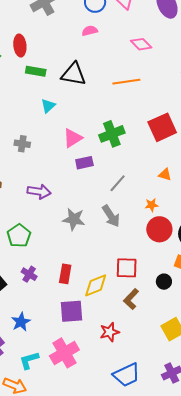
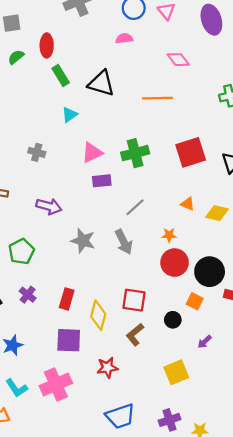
green rectangle: (36, 71) -> (61, 75), turned 42
yellow diamond: (96, 285) -> (98, 315), turned -60
cyan L-shape: (29, 360) -> (17, 388), turned -115

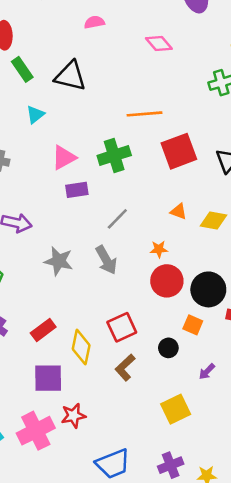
orange line: (157, 98) -> (144, 114), moved
red rectangle: (67, 299) -> (43, 330), turned 40
red square: (134, 300) -> (122, 327), turned -30
red star: (107, 368) -> (73, 416), moved

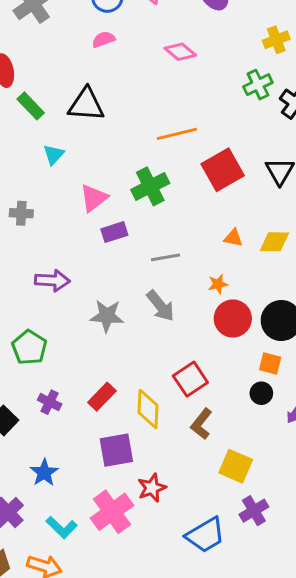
gray line: (117, 219) -> (165, 257), turned 45
black circle: (168, 348) -> (261, 393), moved
yellow square: (176, 409) -> (236, 466), moved, turned -32
purple cross: (171, 465) -> (254, 511), moved

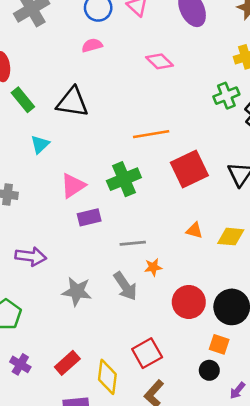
orange star: (218, 284) -> (153, 267), moved

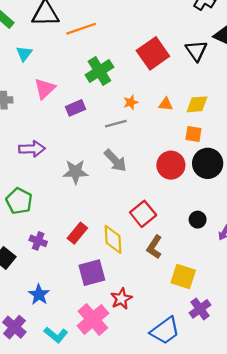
orange line: (151, 134) -> (81, 29), moved
pink triangle: (73, 186) -> (45, 89), moved
orange star: (153, 267) -> (131, 102), moved
orange square: (219, 344) -> (193, 134), moved

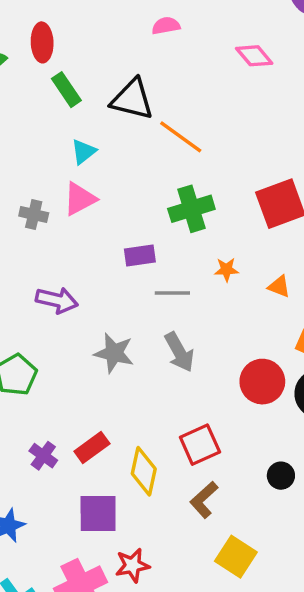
orange line: (81, 29) -> (181, 137), turned 40
pink triangle: (45, 89) -> (80, 199), moved
gray line: (116, 124) -> (172, 293), moved
purple cross: (38, 241) -> (43, 456), moved

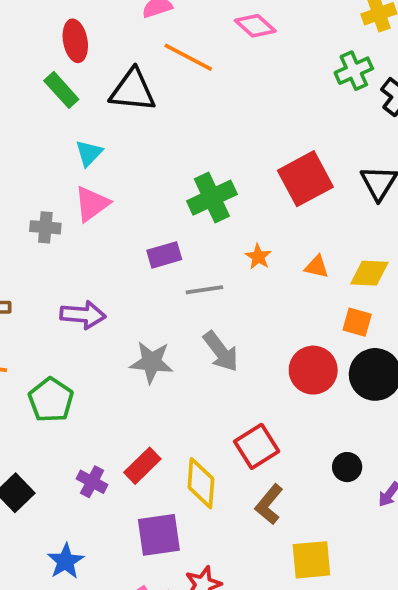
red ellipse: (42, 42) -> (75, 41), moved
orange line: (181, 137) -> (188, 57), moved
orange star: (226, 270) -> (258, 257), turned -30
yellow square: (236, 557) -> (311, 560), turned -30

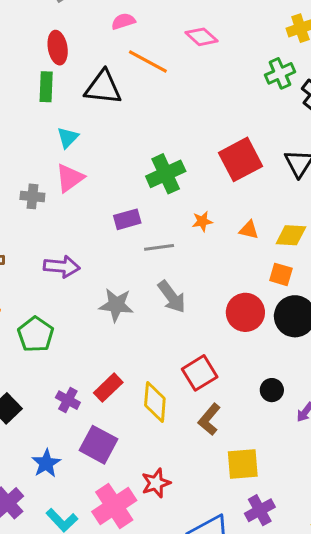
green rectangle: (61, 90) -> (46, 87), turned 44
orange star: (258, 257) -> (202, 221), turned 30
purple square: (159, 535) -> (98, 445), moved, turned 36

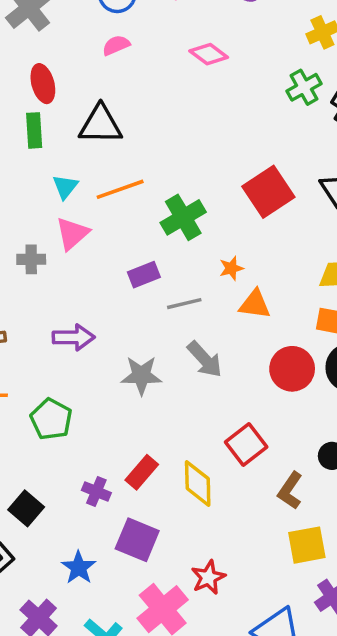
orange line: (148, 62) -> (120, 189), moved, turned -42
orange triangle: (249, 230) -> (255, 304), moved, size x1.4
brown L-shape: (209, 419) -> (290, 491), moved

